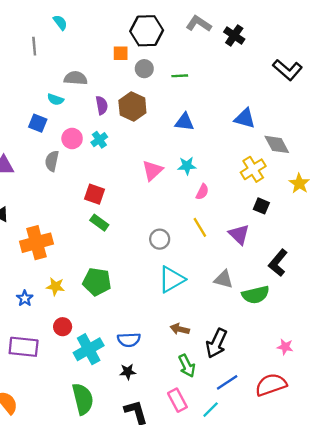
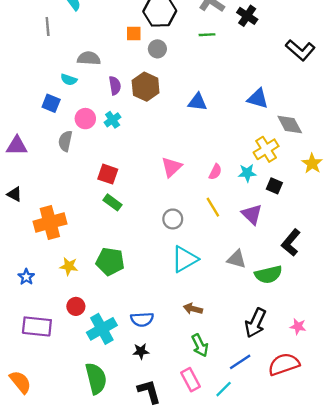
green line: (180, 76) -> (207, 35), moved
cyan star: (187, 166) -> (247, 173), moved
pink triangle: (153, 170) -> (172, 167), moved
blue star: (25, 298) -> (26, 277), moved
black arrow: (216, 343) -> (255, 323), moved

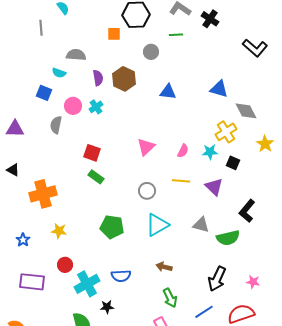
gray circle: (157, 49) -> (151, 52), moved
yellow line: (213, 207) -> (181, 181), turned -54
green pentagon: (110, 262) -> (112, 227), moved
black star: (141, 351) -> (107, 307), moved

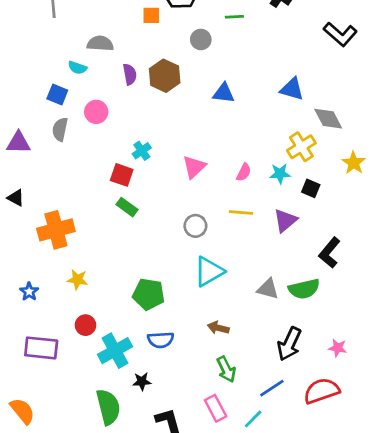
cyan cross: (96, 107) -> (142, 151), moved
gray semicircle: (56, 125) -> (60, 129), moved
purple triangle: (214, 187) -> (285, 221), turned 36
gray triangle: (201, 225) -> (268, 289), moved
green pentagon: (112, 227) -> (149, 294), moved

